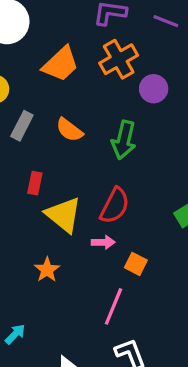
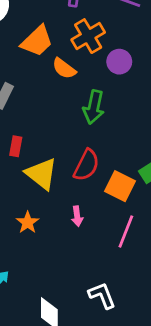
orange semicircle: (69, 130) -> (64, 68), moved
pink arrow: (103, 242) -> (77, 216), moved, turned 84
orange square: (136, 264) -> (120, 186), moved, size x1.5
pink line: (113, 306) -> (126, 231), moved

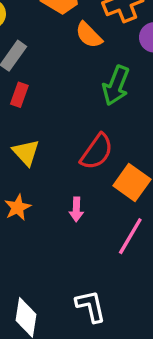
red rectangle: (16, 146) -> (19, 95), moved
yellow triangle: (41, 174) -> (26, 152), moved, size x0.7

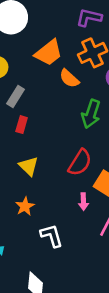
pink arrow: (76, 209) -> (83, 202), moved
white L-shape: (91, 306) -> (52, 236), moved

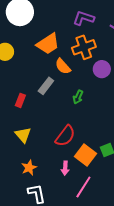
gray rectangle: (16, 97) -> (46, 86), moved
green arrow: (91, 114) -> (78, 97), size x0.6
orange star: (25, 206) -> (29, 168), moved

